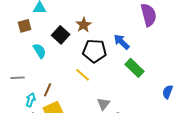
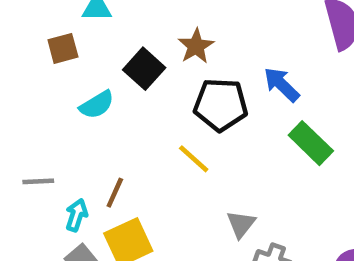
cyan semicircle: (40, 51) -> (97, 105), turned 91
gray line: (18, 78) -> (38, 181), moved

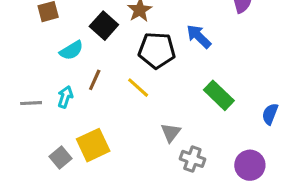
green rectangle: (311, 143) -> (219, 95), moved
brown line: (115, 193) -> (95, 80), moved
cyan arrow: (77, 215) -> (65, 97), moved

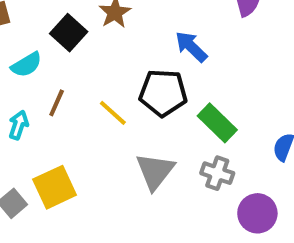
black pentagon: (157, 50) -> (163, 93), moved
gray triangle: (171, 133) -> (155, 171), size x1.5
gray cross: (192, 159) -> (217, 173), moved

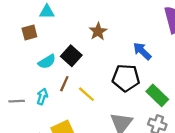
black square: (69, 33) -> (71, 56), moved
yellow line: (113, 113) -> (86, 94), moved

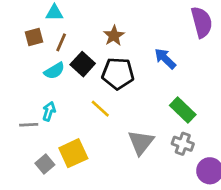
black pentagon: (126, 78) -> (118, 73), moved
brown line: (64, 84) -> (61, 42), moved
gray line: (17, 101) -> (29, 125), moved

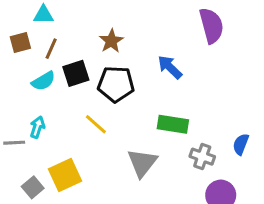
black square: (83, 64) -> (76, 73), turned 30
green rectangle: (183, 110) -> (173, 124), moved, turned -35
gray cross: (183, 144) -> (202, 157), moved

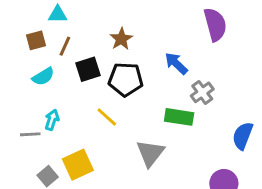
cyan semicircle: (43, 81) -> (43, 77), moved
blue semicircle: (241, 144) -> (243, 136), size x1.4
gray cross: (202, 157) -> (202, 92), moved, turned 35

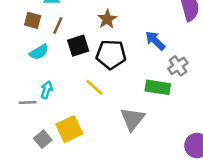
brown square: (36, 40) -> (33, 20), turned 30

